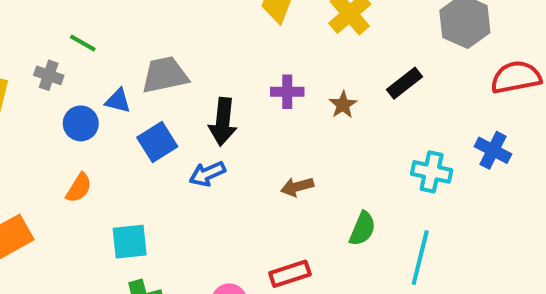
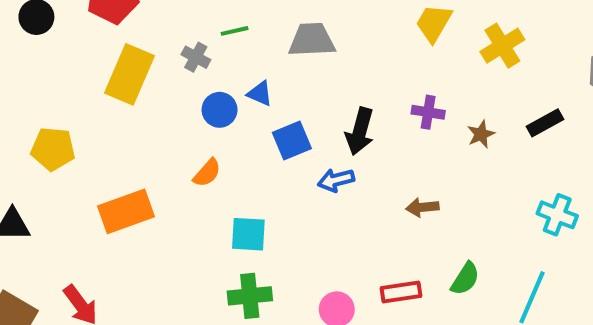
green line: (83, 43) -> (235, 31), turned -52
gray trapezoid: (165, 75) -> (312, 40), moved
green semicircle: (362, 229) -> (465, 279), moved

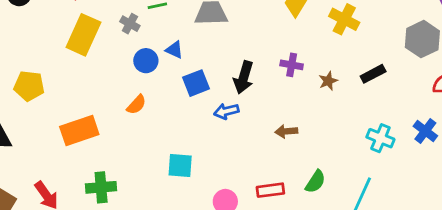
yellow cross: (502, 46) -> (344, 19), turned -32
cyan square: (248, 234) -> (180, 166), moved
green cross: (250, 296) -> (101, 187), moved

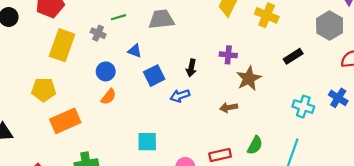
blue circle: (146, 61) -> (106, 71), moved
black arrow: (244, 77) -> (191, 68), size x0.7
brown star: (328, 81) -> (249, 78), moved, size x1.6
yellow pentagon: (29, 86) -> (44, 90), moved

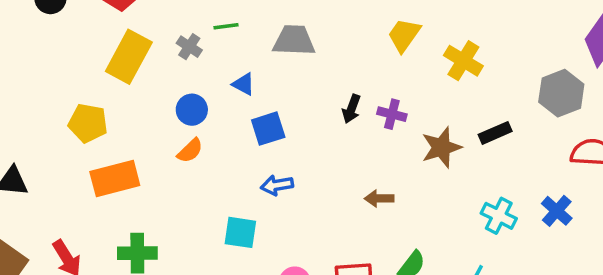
black arrow: (191, 68) -> (351, 109), moved
brown star: (249, 78) -> (441, 147), moved
blue arrow: (180, 96) -> (277, 185), moved

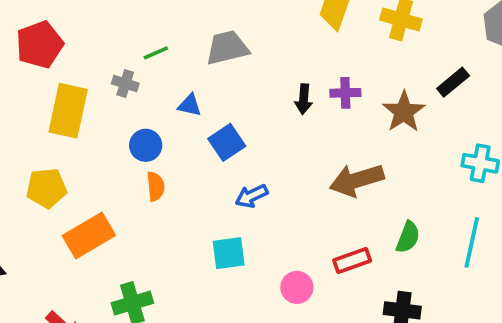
orange semicircle: (190, 151) -> (156, 186), turned -36
brown arrow: (379, 198) -> (357, 180), size x1.8

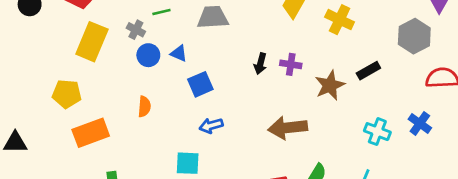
blue circle: (146, 145) -> (148, 55), moved

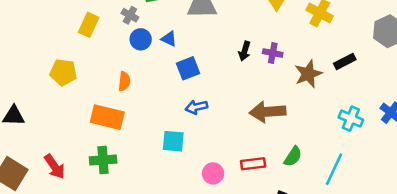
yellow rectangle: (92, 42) -> (89, 25), size x0.7
orange semicircle: (144, 107) -> (124, 81), moved
orange rectangle: (91, 133) -> (107, 117), moved, turned 32

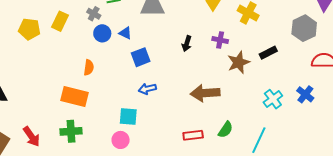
purple cross: (273, 53) -> (220, 40), moved
yellow pentagon: (63, 72) -> (29, 29), moved
cyan cross: (351, 119) -> (273, 99), turned 30
pink circle: (213, 173) -> (121, 140), moved

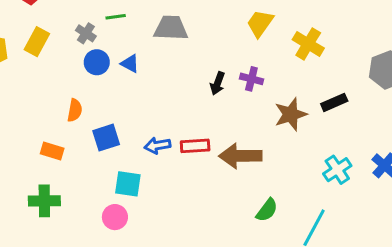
purple cross: (220, 40) -> (251, 79), moved
blue square: (141, 57) -> (106, 138), moved
orange rectangle: (75, 97) -> (52, 151), size x0.6
red rectangle: (193, 135) -> (195, 146), moved

